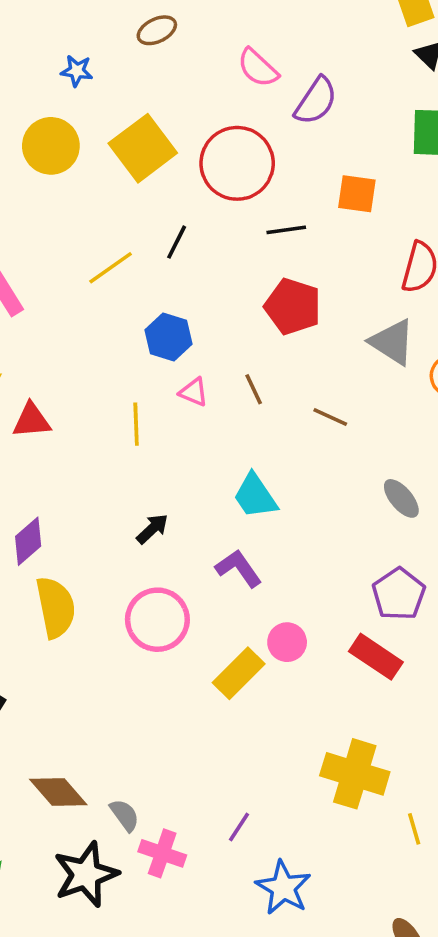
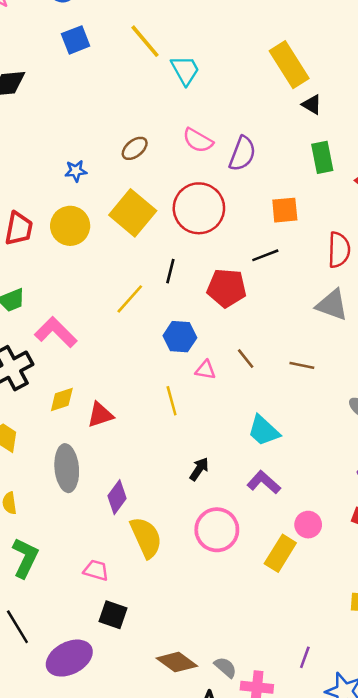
brown ellipse: (157, 30) -> (135, 148), moved
black line: (286, 230) -> (265, 255), moved
red pentagon: (293, 306) -> (227, 288), moved

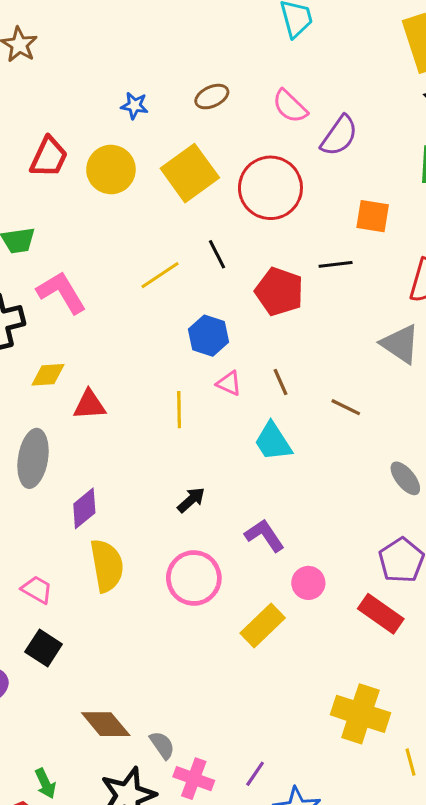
black line: (170, 271) -> (217, 254), turned -55
cyan trapezoid: (264, 431) -> (273, 442), moved
pink circle: (308, 525) -> (308, 583), moved
purple line: (305, 657) -> (255, 774), moved

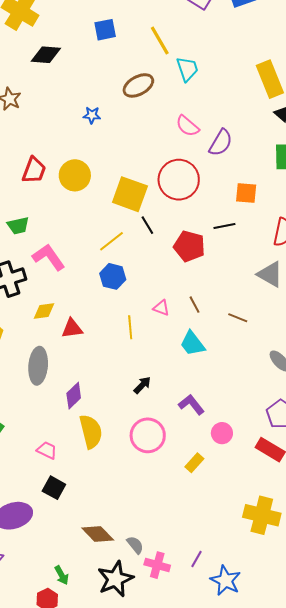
brown ellipse: (212, 97) -> (138, 85), moved, size x1.4
blue star: (135, 106) -> (92, 115), moved
yellow square: (190, 173) -> (130, 194), moved, turned -30
blue hexagon: (208, 336) -> (113, 276), moved
yellow rectangle: (263, 625) -> (194, 463), size x0.7

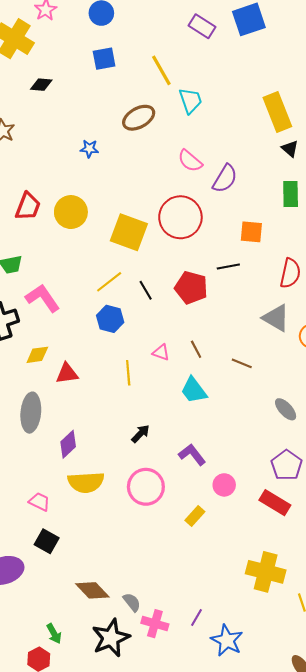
black diamond: (46, 55) -> (41, 85), size x0.7
black line: (147, 225) -> (146, 290), moved
yellow semicircle: (91, 432) -> (86, 482), turned 100

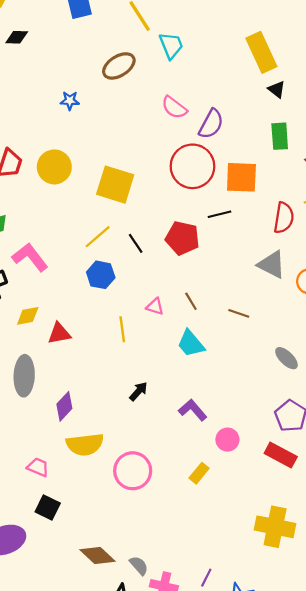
red circle: (180, 217) -> (192, 166), moved
orange square: (251, 232) -> (241, 177), size x1.4
pink circle: (146, 487) -> (133, 471), moved

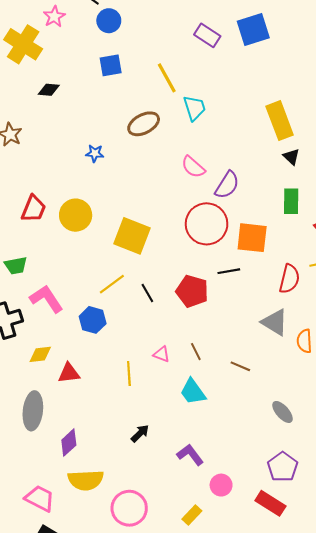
blue hexagon: (101, 275) -> (93, 320), moved
pink trapezoid: (38, 467) -> (40, 498), size x1.4

